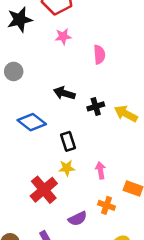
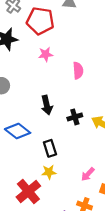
black arrow: (64, 93) -> (47, 105), turned -120
pink arrow: (101, 170) -> (88, 174), moved, turned -128

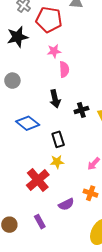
pink semicircle: (78, 71) -> (64, 69), moved

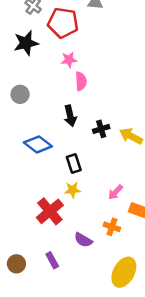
purple semicircle: (66, 204) -> (83, 240), turned 56

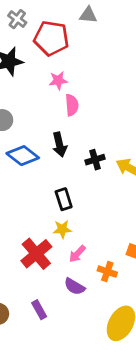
blue diamond: (38, 144) -> (23, 156), moved
pink arrow: (116, 192) -> (77, 254), moved

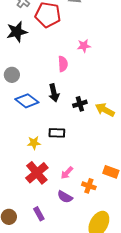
pink star: (58, 80) -> (84, 46), moved
black rectangle: (64, 199) -> (57, 133), turned -70
yellow star: (62, 229) -> (34, 143), moved

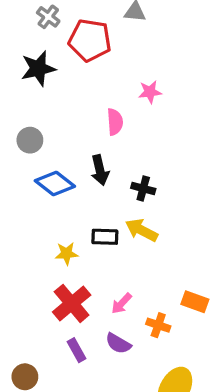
black cross: (80, 104) -> (143, 188), turned 32
yellow arrow: (105, 110) -> (142, 230), moved
purple rectangle: (39, 214) -> (77, 350), moved

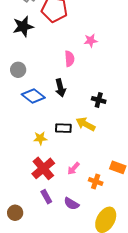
black cross: (143, 188) -> (99, 100), moved
purple semicircle: (118, 343) -> (71, 204), moved

